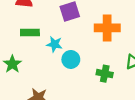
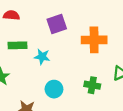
cyan circle: (71, 59) -> (54, 89), moved

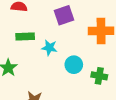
cyan circle: (54, 89) -> (74, 65), moved

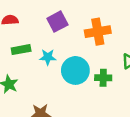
cyan circle: (74, 65) -> (75, 70), size x1.5

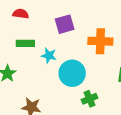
green cross: (103, 78) -> (89, 99), moved, turned -35

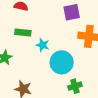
purple square: (65, 24) -> (72, 12), moved

